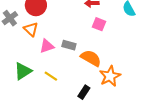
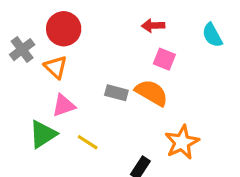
pink triangle: (47, 46) -> (64, 105), moved
orange semicircle: (91, 58) -> (152, 93), moved

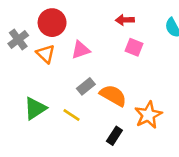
gray rectangle: (116, 93) -> (86, 86), moved, turned -54
orange semicircle: (152, 93) -> (113, 95), moved
pink triangle: (64, 105) -> (81, 50), moved

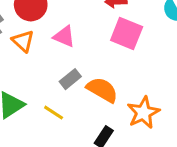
pink square: (134, 47) -> (127, 33), size x1.5
pink triangle: (81, 50) -> (64, 36), turned 42

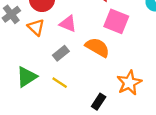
gray rectangle: (70, 79) -> (61, 53), moved
orange semicircle: (102, 90) -> (97, 47), moved

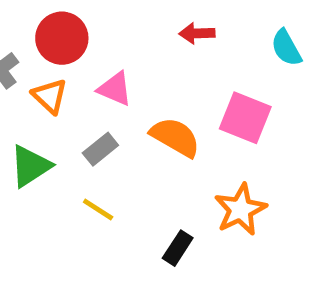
pink square: (116, 21) -> (245, 118), moved
green triangle: (27, 77) -> (30, 166), moved

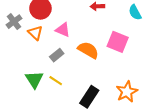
green triangle: (30, 166) -> (34, 80), moved, turned -30
orange star: (240, 209) -> (127, 92), moved
black rectangle: (178, 248) -> (89, 97), size x1.5

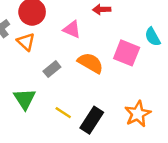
cyan semicircle: (135, 12) -> (153, 37), moved
pink triangle: (63, 30) -> (72, 29), moved
yellow line: (56, 81) -> (63, 113), moved

